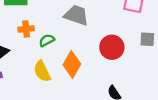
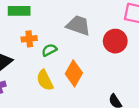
red circle: (112, 47) -> (115, 41), moved

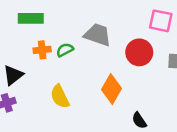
green semicircle: (49, 50) -> (65, 50), moved
orange diamond: (74, 73) -> (112, 89), moved

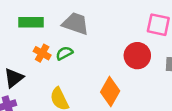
gray trapezoid: (98, 35) -> (75, 23), moved
orange cross: (42, 50) -> (42, 53), turned 35

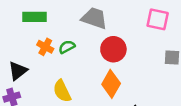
gray trapezoid: (75, 23) -> (94, 18), moved
red circle: (137, 56) -> (113, 49), moved

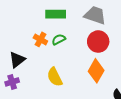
green rectangle: (35, 17) -> (56, 14), moved
gray trapezoid: (94, 18) -> (95, 15), moved

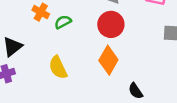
orange cross: (40, 39) -> (41, 12), moved

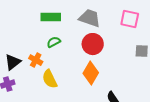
orange cross: (41, 12) -> (36, 60), moved

